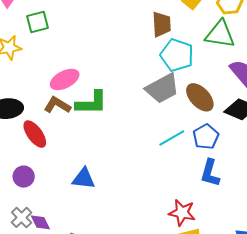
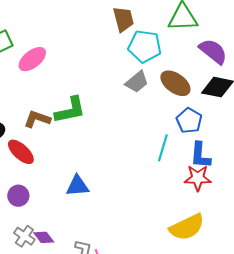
pink ellipse: (65, 79) -> (32, 59), moved
gray trapezoid: (162, 88) -> (137, 82), size x0.7
cyan line: (172, 138) -> (163, 148), moved, turned -32
red star: (182, 213) -> (198, 178), moved

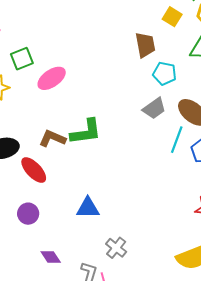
cyan pentagon: (145, 46) -> (165, 73), size x0.7
cyan line: (163, 148) -> (177, 140), moved
gray cross: (24, 236) -> (116, 248), moved

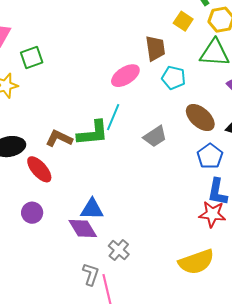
pink ellipse: (52, 78) -> (125, 76), moved
gray trapezoid: (154, 108) -> (155, 136), moved
cyan line: (177, 140) -> (113, 117), moved
purple diamond: (51, 257) -> (83, 229), moved, size x1.4

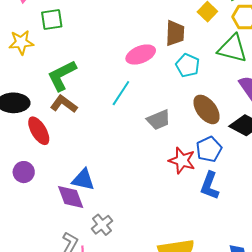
green L-shape: (93, 133) -> (62, 75), moved, turned 148
red star: (212, 214) -> (182, 160), moved

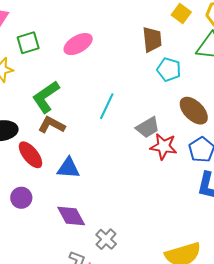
pink ellipse: (141, 55) -> (78, 44), moved
red star: (182, 160) -> (164, 146), moved
blue triangle: (83, 180) -> (68, 168), moved

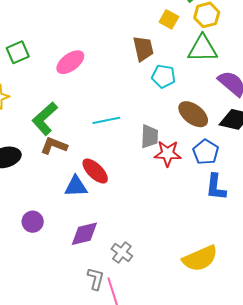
green square: (28, 43) -> (18, 52), moved
cyan line: (107, 106) -> (106, 120), turned 60
gray trapezoid: (148, 127) -> (149, 136), turned -50
red ellipse: (30, 155) -> (95, 171), moved
purple diamond: (71, 216) -> (84, 234), turned -68

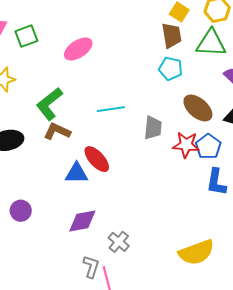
brown trapezoid: (143, 49) -> (172, 35), moved
red star: (168, 153) -> (186, 145), moved
purple circle: (33, 222) -> (21, 211), moved

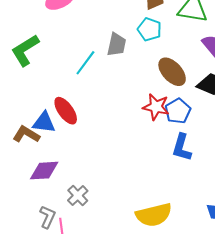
cyan line: (111, 109) -> (85, 63), turned -52
gray trapezoid: (153, 128) -> (117, 44), moved
brown L-shape: (57, 131) -> (26, 134), moved

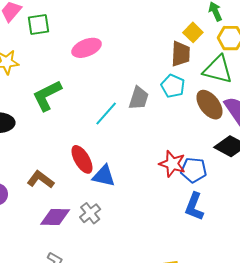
brown ellipse: (172, 72) -> (209, 105), moved
blue pentagon: (178, 111) -> (194, 170), turned 30
blue triangle: (44, 122) -> (104, 176), moved
gray cross: (78, 196) -> (90, 213), moved

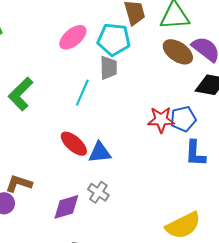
pink ellipse: (87, 48) -> (73, 37), moved
cyan pentagon: (173, 86) -> (114, 39), moved, size x1.4
brown L-shape: (41, 179) -> (19, 184), moved

